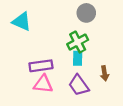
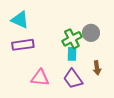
gray circle: (86, 13) -> (91, 33), moved
purple rectangle: (41, 66) -> (23, 45), moved

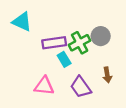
purple rectangle: (23, 45) -> (54, 43), moved
cyan rectangle: (72, 54) -> (64, 59), moved, turned -32

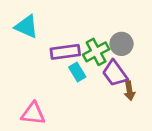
pink triangle: (44, 86) -> (33, 114), moved
purple trapezoid: (81, 87) -> (115, 73), moved

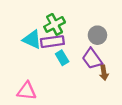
cyan triangle: (26, 26) -> (32, 39), moved
green cross: (96, 52) -> (55, 24), moved

